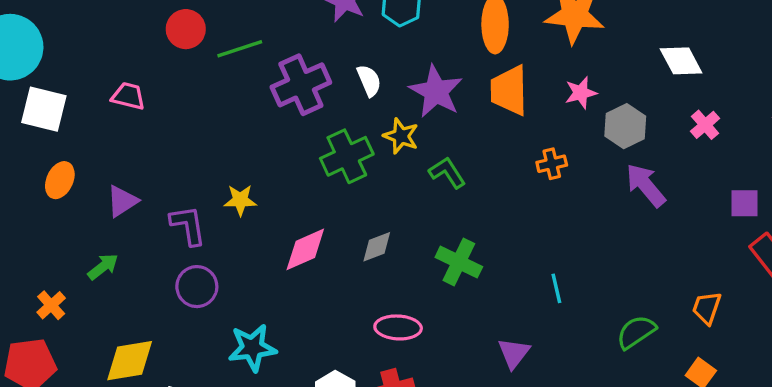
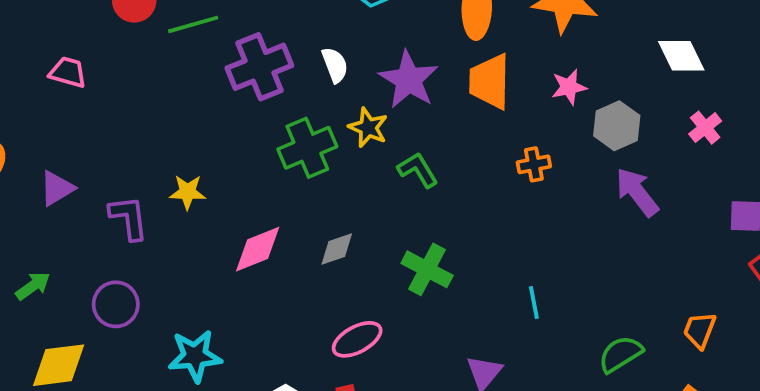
green arrow: (103, 267) -> (33, 286), moved
purple circle: (197, 287) -> (116, 304), moved
pink ellipse: (398, 327) -> (357, 339), turned -33

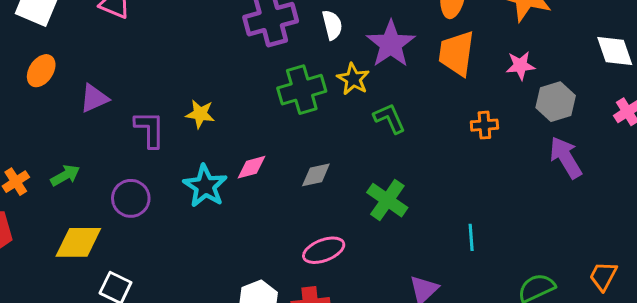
pink diamond: (258, 249) -> (251, 167), size x0.7
cyan star: (195, 356) -> (205, 186), moved, turned 30

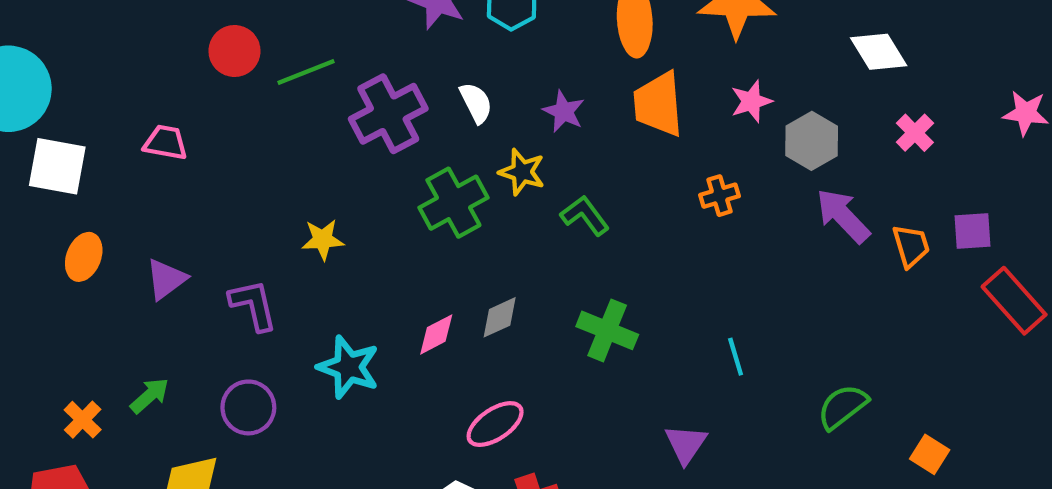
purple star: (391, 44) -> (564, 111), size x0.6
yellow star: (200, 114) -> (323, 240), moved
pink diamond: (251, 167) -> (436, 334), moved
pink ellipse: (324, 250) -> (495, 424), moved
orange trapezoid: (603, 276) -> (911, 246), moved, turned 148

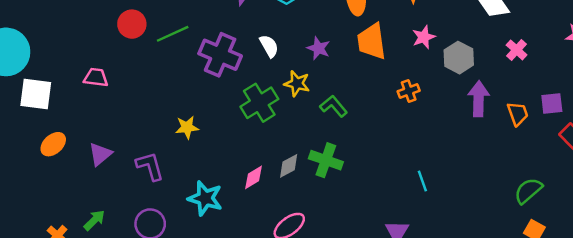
purple cross: (388, 114) -> (220, 55), turned -36
purple arrow: (843, 216) -> (479, 99), turned 48
orange ellipse: (84, 257) -> (53, 144), turned 30
green cross: (607, 330) -> (326, 160), moved
green semicircle: (843, 407) -> (528, 191), moved

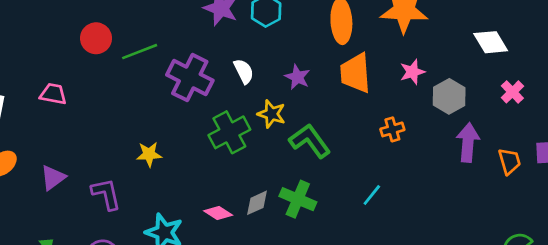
green L-shape: (334, 106) -> (310, 141), size x1.4
pink diamond: (254, 177) -> (218, 213), turned 60
cyan line: (422, 181) -> (372, 195), moved, turned 55

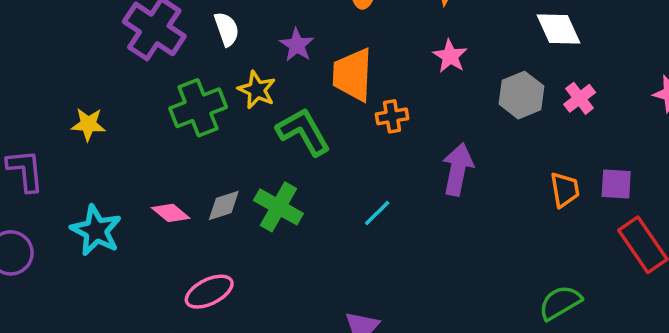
pink star: (412, 72) -> (450, 56), turned -30
orange trapezoid: (355, 73) -> (353, 75), moved
gray hexagon: (449, 96) -> (521, 95), moved
orange cross: (392, 129) -> (392, 116), moved
purple arrow: (468, 142) -> (458, 169), moved

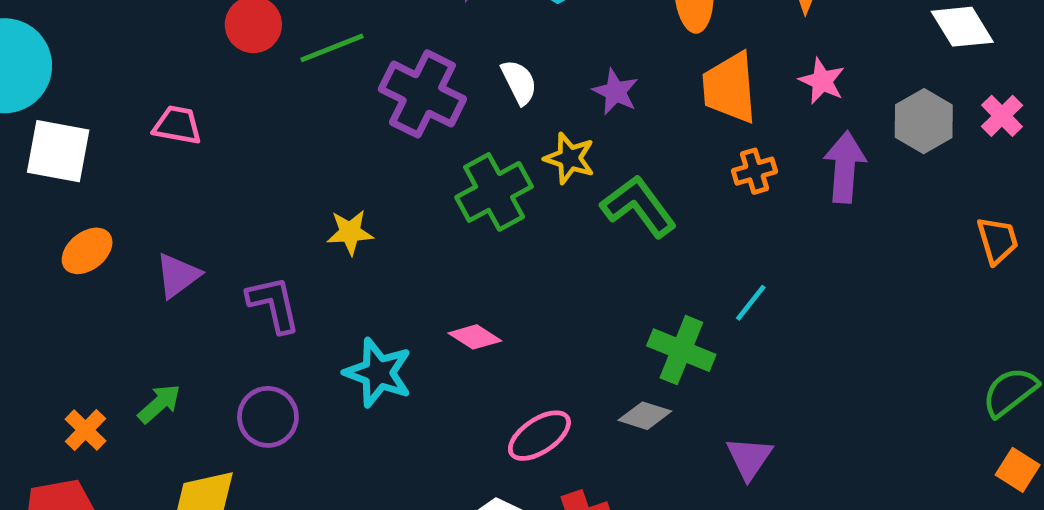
orange trapezoid: (353, 75) -> (730, 88), moved
purple arrow: (458, 169) -> (845, 167), moved
gray diamond: (224, 206) -> (645, 416), moved, turned 42
green cross: (278, 207) -> (681, 350), moved

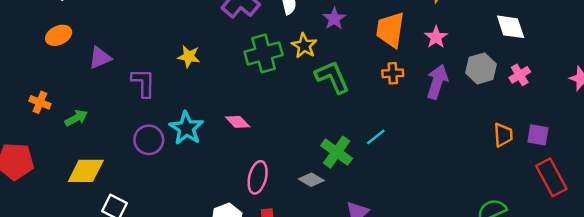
purple circle: (268, 417) -> (149, 140), moved
orange cross: (86, 430) -> (40, 102), moved, turned -36
pink ellipse: (539, 436) -> (258, 177), turned -56

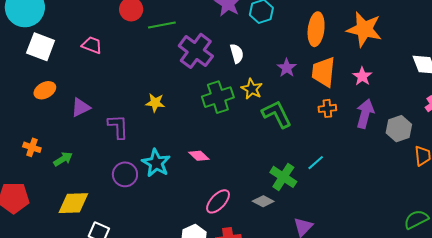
purple star: (334, 19) -> (287, 68), moved
gray hexagon: (481, 68) -> (399, 129), moved
pink ellipse: (258, 177) -> (218, 201), turned 32

